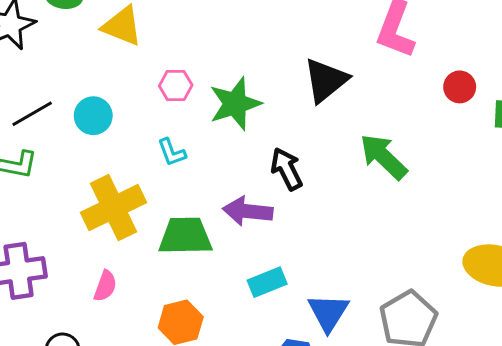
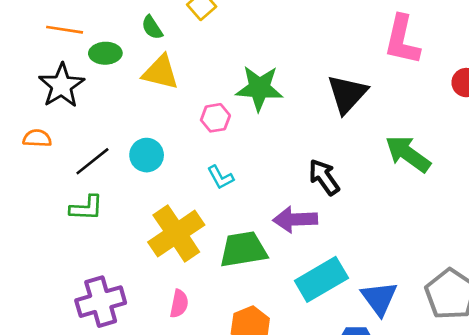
green star: (235, 104) -> (259, 88), moved, turned 30
cyan rectangle: (267, 282) -> (321, 279), size x1.5

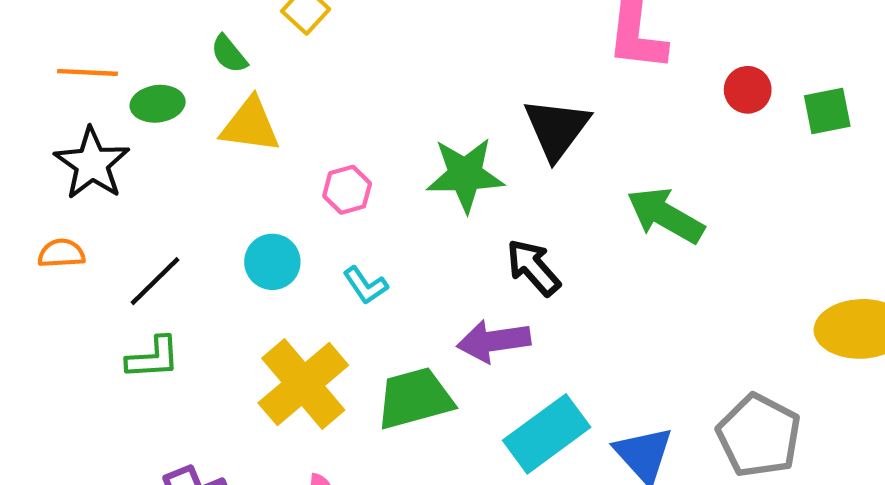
green star: (259, 88) -> (465, 175), moved
cyan circle: (147, 155) -> (272, 262), moved

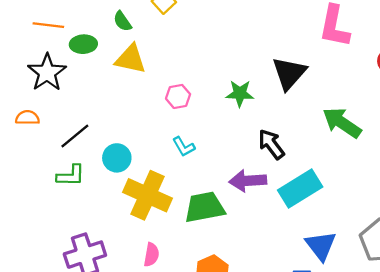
green star: (465, 175) -> (240, 93), size x0.7
cyan circle: (272, 262) -> (117, 158), moved
yellow cross: (303, 384) -> (147, 195), turned -30
cyan rectangle: (547, 434) -> (300, 189), moved

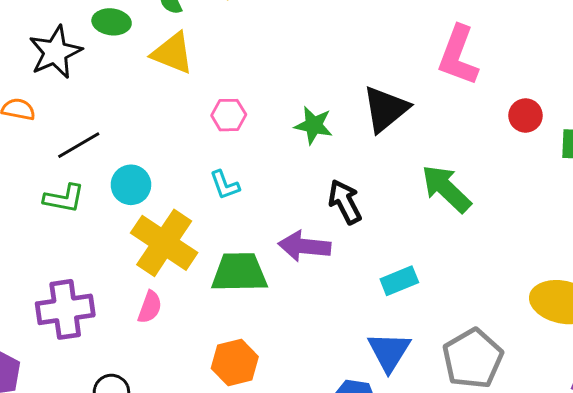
cyan rectangle: (300, 189) -> (399, 281), moved, size x0.6
pink semicircle: (151, 255) -> (150, 307), moved

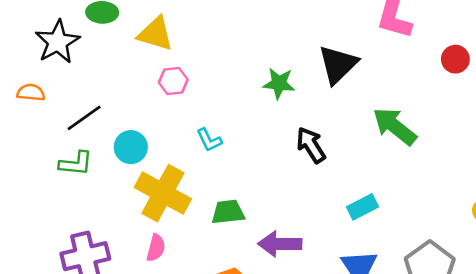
pink hexagon: (229, 115) -> (173, 81), moved
purple arrow: (304, 246) -> (280, 244), moved
green trapezoid: (239, 272) -> (228, 212), size x0.7

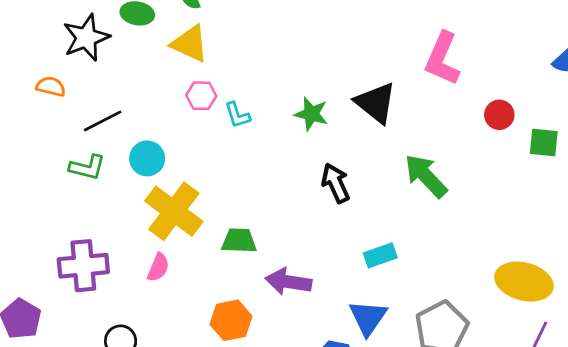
black triangle: (338, 64) -> (376, 103), turned -45
cyan L-shape: (209, 140) -> (237, 115), moved

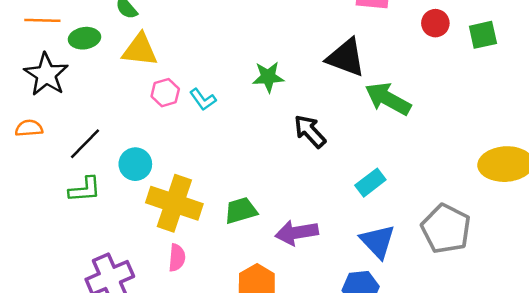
black triangle: (376, 103) -> (346, 58), moved

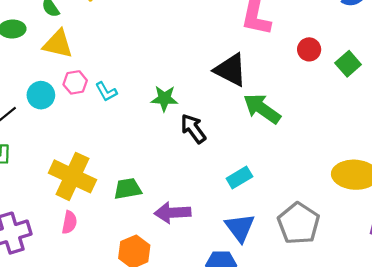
green square: (483, 35) -> (348, 64), turned -35
green star: (268, 77) -> (164, 98), moved
cyan circle: (135, 164) -> (41, 95), moved

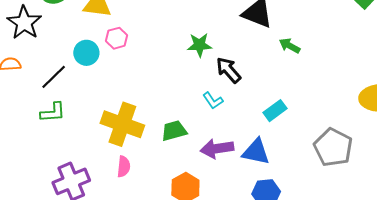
cyan L-shape: (106, 92) -> (213, 101), moved
green arrow: (262, 109) -> (290, 46), size x0.6
blue triangle: (240, 228) -> (256, 152), moved, turned -36

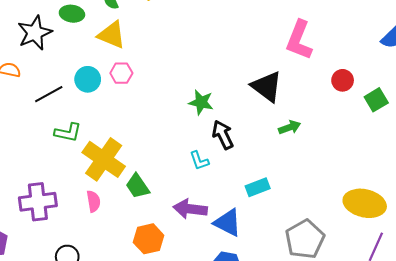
green arrow: (290, 46) -> (290, 127), turned 115
green L-shape: (53, 112) -> (68, 132), moved
green trapezoid: (174, 131) -> (137, 186), moved, turned -124
pink semicircle: (124, 167) -> (93, 201), turned -30

